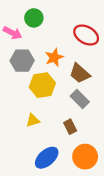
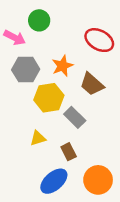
gray rectangle: (80, 99) -> (75, 117), moved
brown rectangle: (70, 127) -> (69, 152), moved

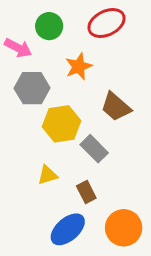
red ellipse: (99, 40) -> (107, 23), moved, turned -56
orange star: (62, 66) -> (79, 66), moved

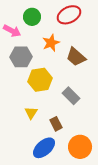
brown trapezoid: (116, 107) -> (76, 57), moved
gray rectangle: (94, 149) -> (71, 96), moved
yellow triangle: (48, 175) -> (31, 113), turned -40

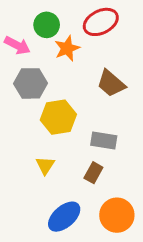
orange star: (51, 43) -> (67, 48), moved
gray rectangle: (71, 96) -> (104, 140), turned -36
brown rectangle: (56, 124) -> (93, 173), moved, turned 56

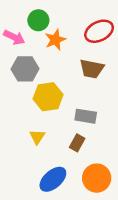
red ellipse: (101, 22) -> (99, 31), moved
brown trapezoid: (111, 83) -> (92, 69), turned -30

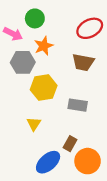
orange star: (55, 40) -> (44, 46), moved
brown rectangle: (77, 143) -> (70, 144), moved

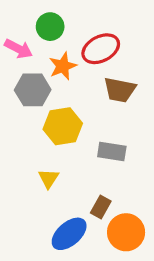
red ellipse: (90, 28) -> (101, 49), moved

